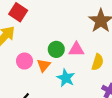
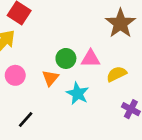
pink circle: (24, 61) -> (15, 75), moved
yellow semicircle: (98, 62) -> (117, 74), turned -133

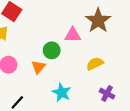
pink triangle: (91, 58) -> (73, 35), moved
cyan star: (78, 94) -> (62, 92), moved

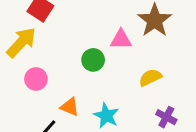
orange triangle: (38, 67) -> (70, 107), moved, turned -48

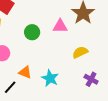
green circle: (93, 60) -> (32, 32), moved

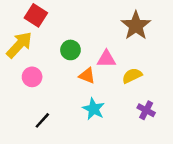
pink triangle: (60, 26) -> (106, 59), moved
orange triangle: (25, 72) -> (87, 76), moved

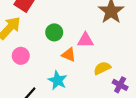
yellow semicircle: (132, 76) -> (102, 68), moved
cyan star: (94, 109) -> (58, 80), moved

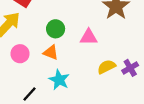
orange triangle: (69, 55) -> (51, 53), moved
purple cross: (120, 85) -> (130, 68), moved, turned 32

